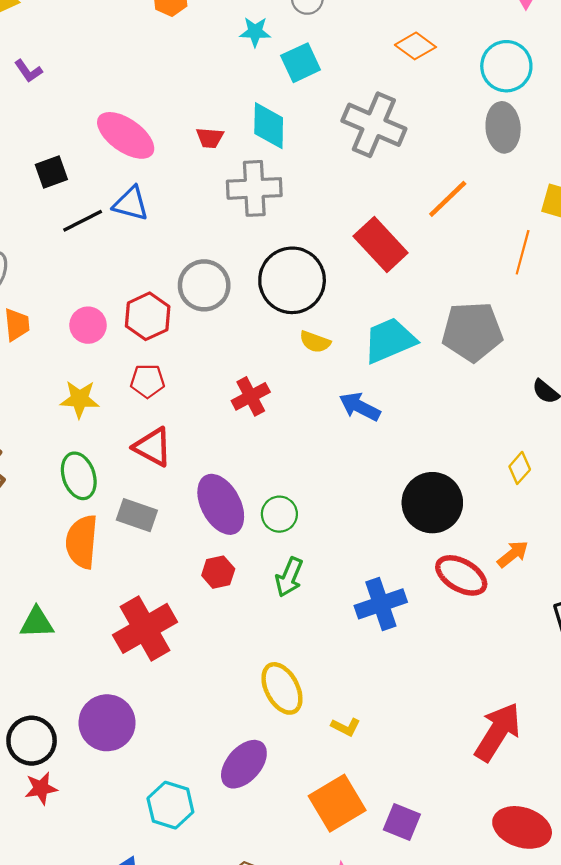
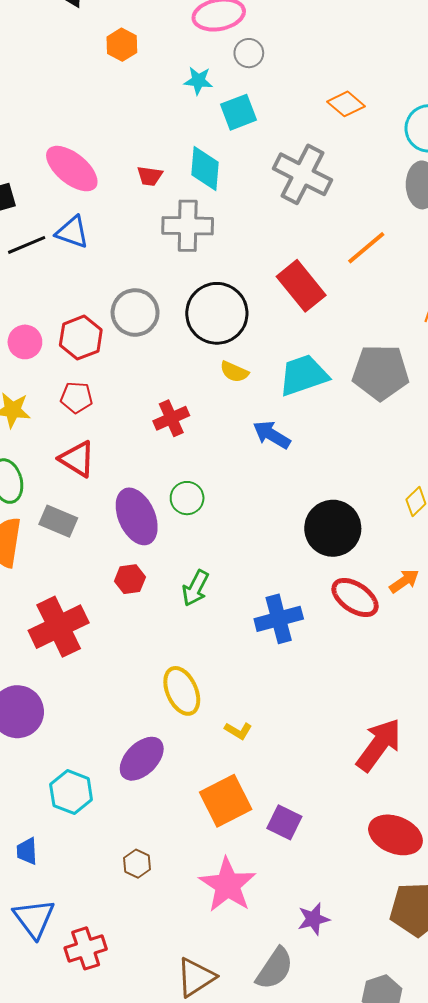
green circle: (279, 514) -> (187, 498), moved

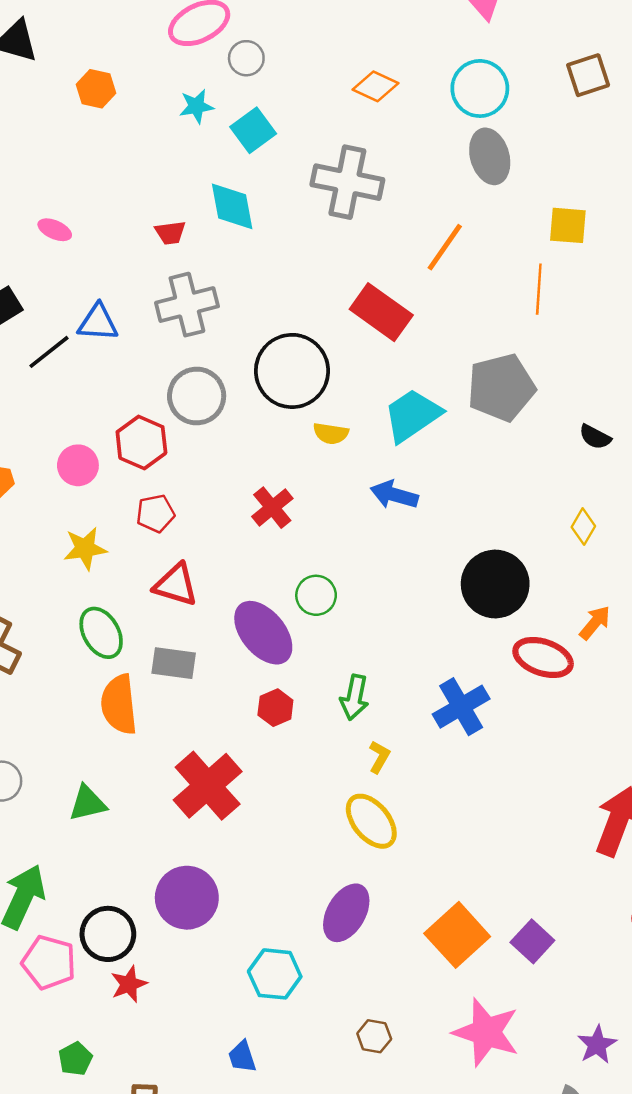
pink ellipse: (72, 169) -> (55, 230), moved, size x0.5
gray cross: (188, 226) -> (187, 305), moved
yellow L-shape: (238, 731) -> (379, 757), moved, turned -76
purple square: (284, 822) -> (532, 941), turned 32

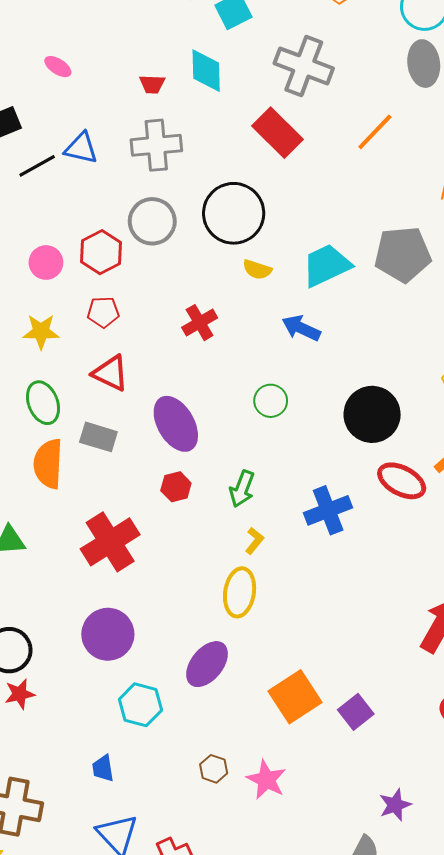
red rectangle: (381, 312) -> (277, 133), moved
green circle: (316, 595) -> (271, 401), moved
yellow ellipse: (371, 821) -> (240, 592), turned 39
purple circle: (187, 898) -> (108, 634), moved
pink star: (486, 1032) -> (266, 780), moved, size x0.7

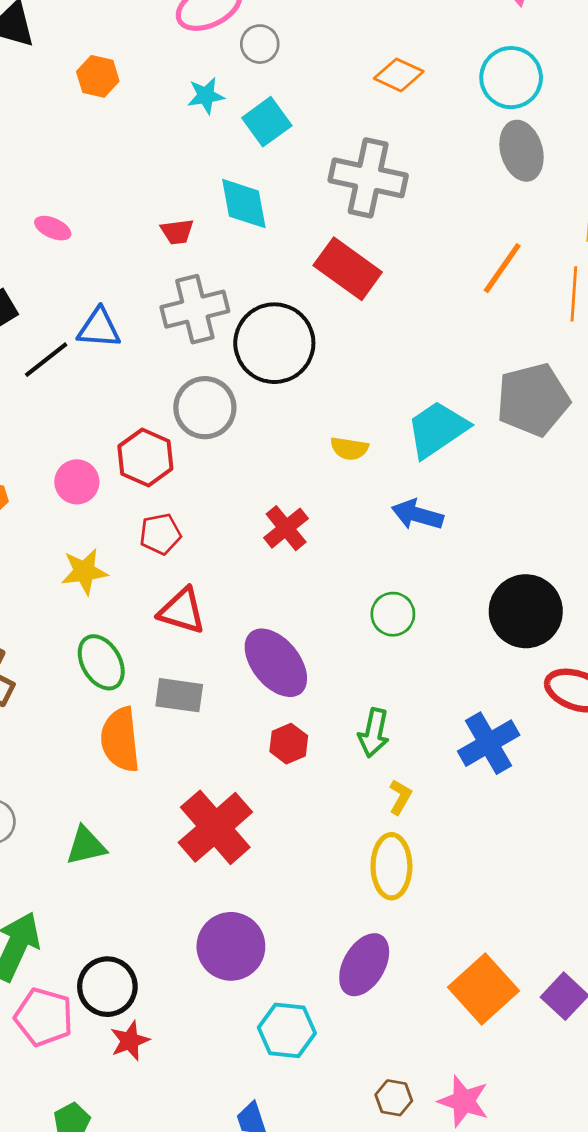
orange line: (375, 132) -> (502, 268), moved
black circle: (234, 213) -> (274, 343), moved

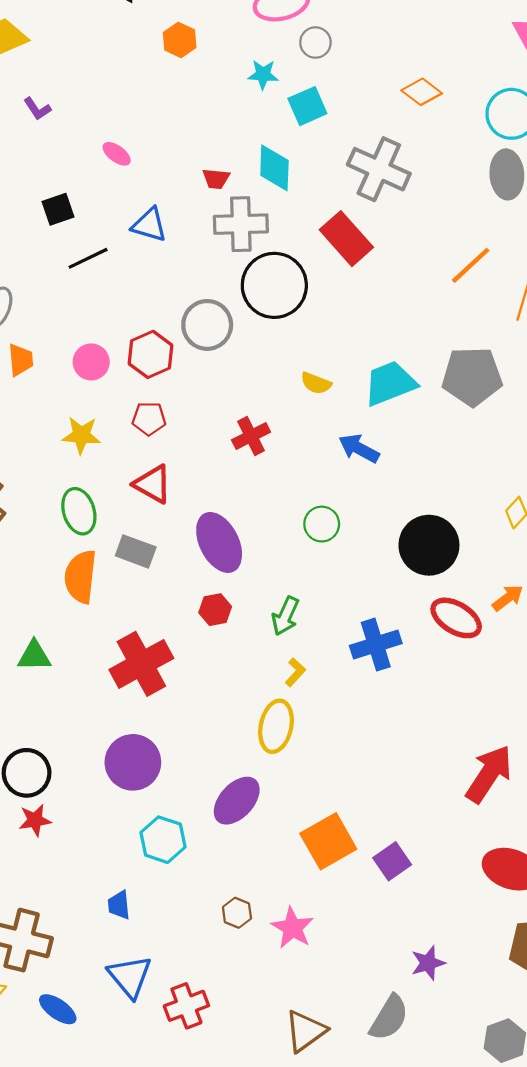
gray cross: (195, 309) -> (241, 224), moved
blue triangle: (99, 328) -> (149, 225), moved

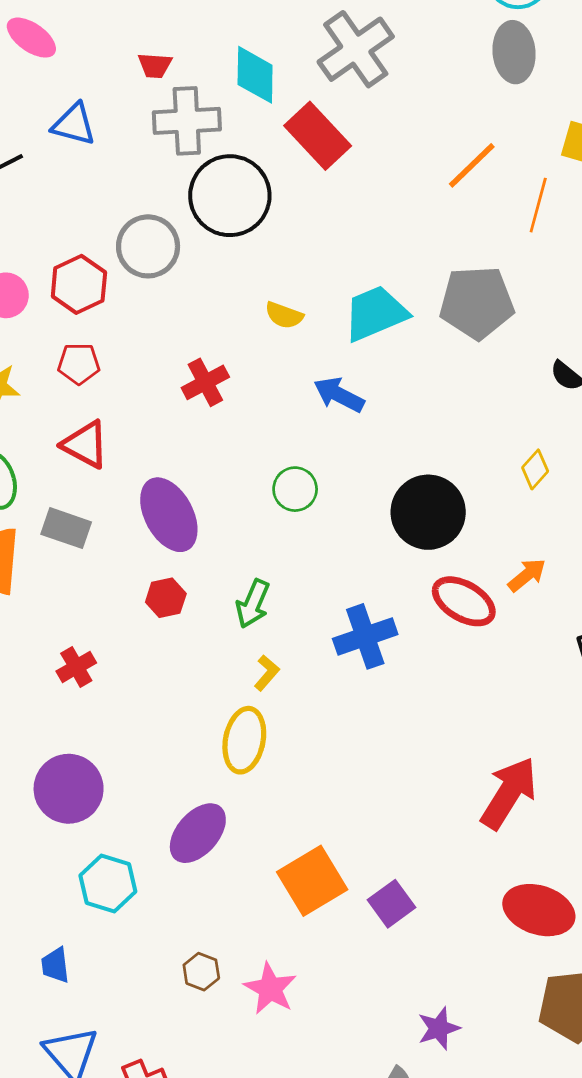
pink ellipse: (117, 154) -> (31, 38), size x1.4
cyan diamond: (274, 168) -> (255, 75), moved
gray cross: (379, 169) -> (356, 49), turned 32
red cross: (141, 664) -> (76, 667), size x0.5

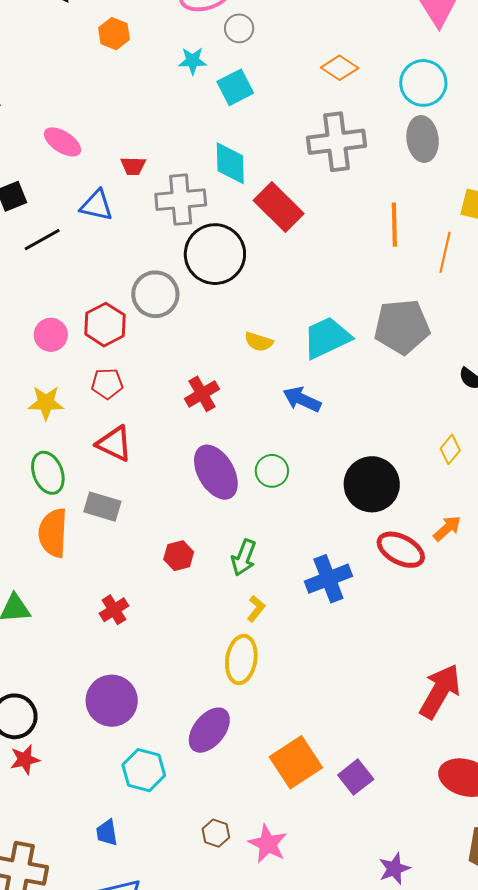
gray cross: (356, 49) -> (337, 142), moved, turned 30
red trapezoid: (155, 65) -> (133, 166), moved
orange line: (472, 165) -> (394, 225), turned -45
purple ellipse: (169, 515) -> (216, 472), moved

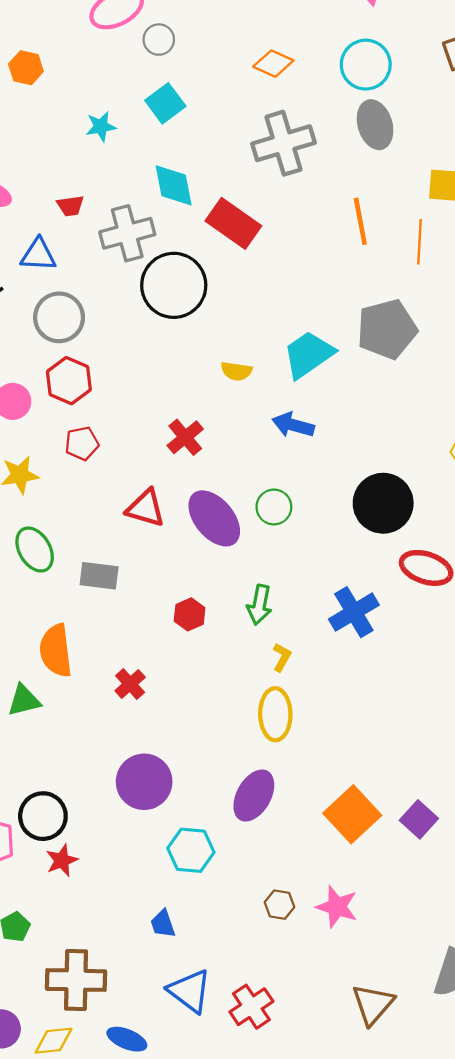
cyan star: (193, 61) -> (101, 126), moved
gray circle: (155, 294) -> (59, 317), moved
red triangle: (114, 444) -> (146, 508), moved
orange semicircle: (53, 533) -> (56, 651), moved

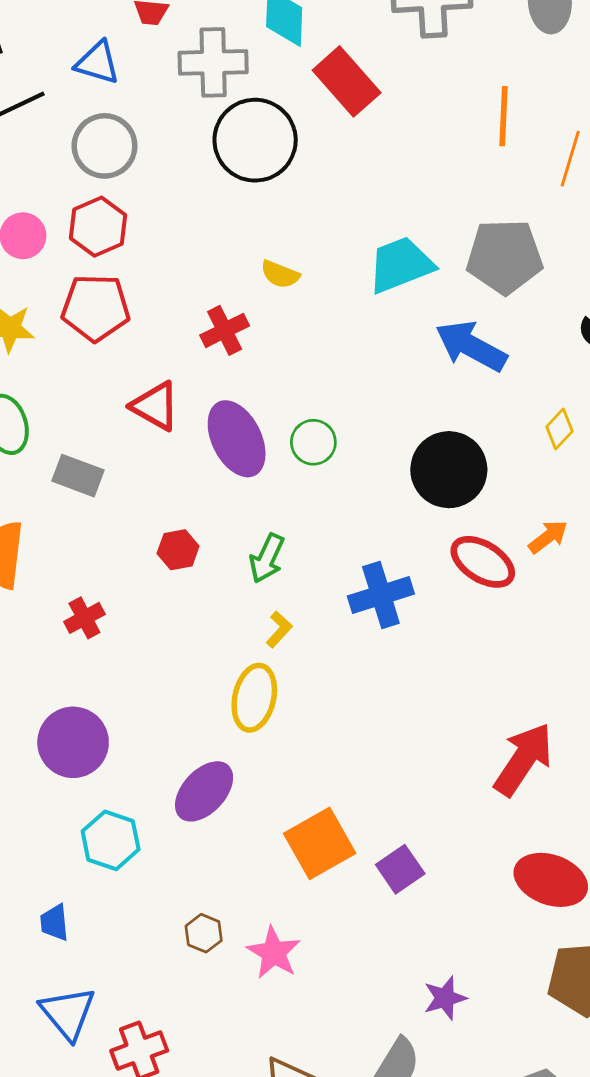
yellow semicircle: (236, 371) -> (280, 274), moved
blue arrow: (293, 425) -> (471, 346), moved, size x1.4
red pentagon: (82, 443) -> (96, 308), size x1.6

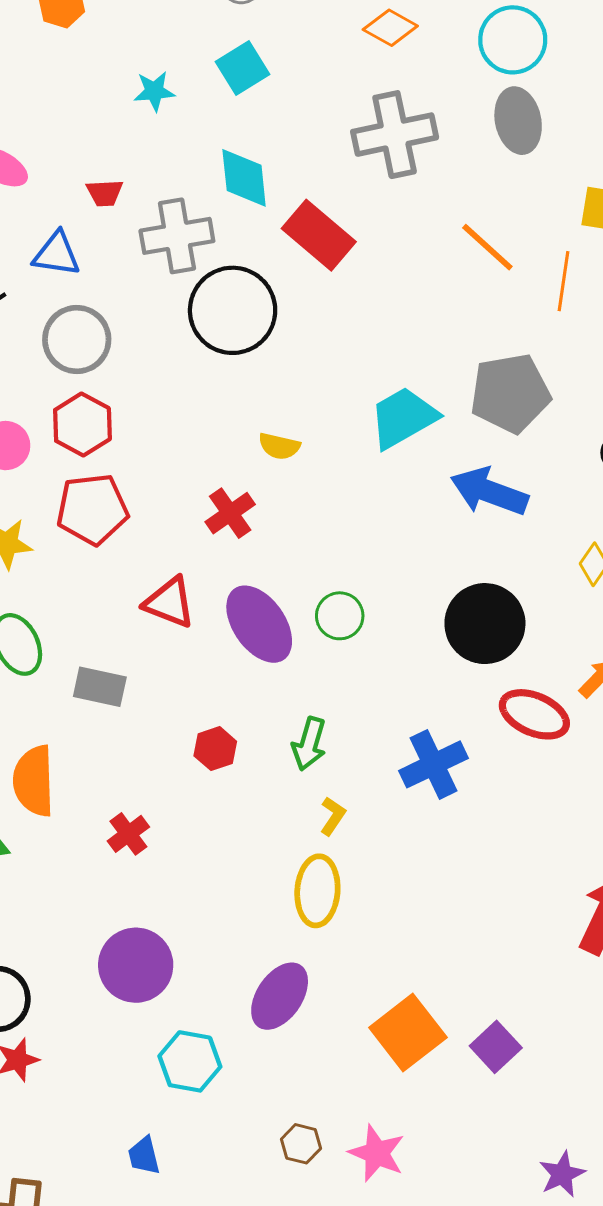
orange line: (503, 116) -> (487, 247), turned -42

